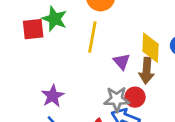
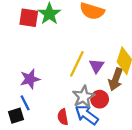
yellow line: (92, 37) -> (77, 64), moved
gray star: (117, 99) -> (84, 97), turned 30

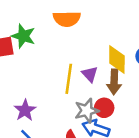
gray star: (84, 97) -> (87, 111), turned 30

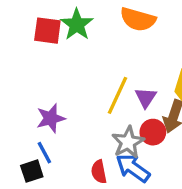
red circle: (104, 108) -> (153, 132), moved
gray star: (87, 111) -> (128, 142), turned -30

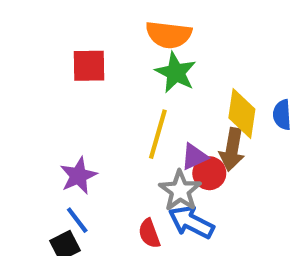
green star: (77, 24) -> (176, 73), moved
red square: (47, 31) -> (89, 66), moved
purple triangle: (146, 98) -> (194, 157), moved, turned 40

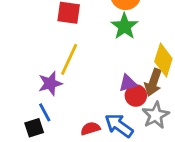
yellow line: (158, 134) -> (69, 59), moved
gray star: (180, 191) -> (156, 115), moved
red semicircle: (149, 233) -> (90, 129), turned 84

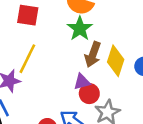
brown arrow: (153, 82) -> (93, 54), moved

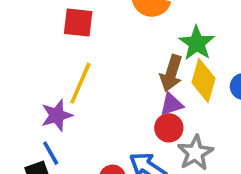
green star: (80, 29) -> (197, 43), moved
purple triangle: (82, 82) -> (171, 104), moved

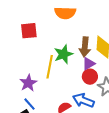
green star: (197, 43) -> (63, 54), moved, turned 30
yellow line: (80, 83) -> (50, 67), moved

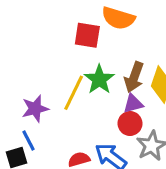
red square: (29, 31) -> (87, 35), moved
green star: (63, 54) -> (99, 79), turned -30

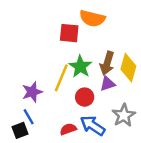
red circle: (130, 123) -> (85, 97), moved

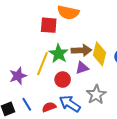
brown arrow: (107, 63) -> (81, 50), turned -108
blue line: (29, 117) -> (27, 104), moved

